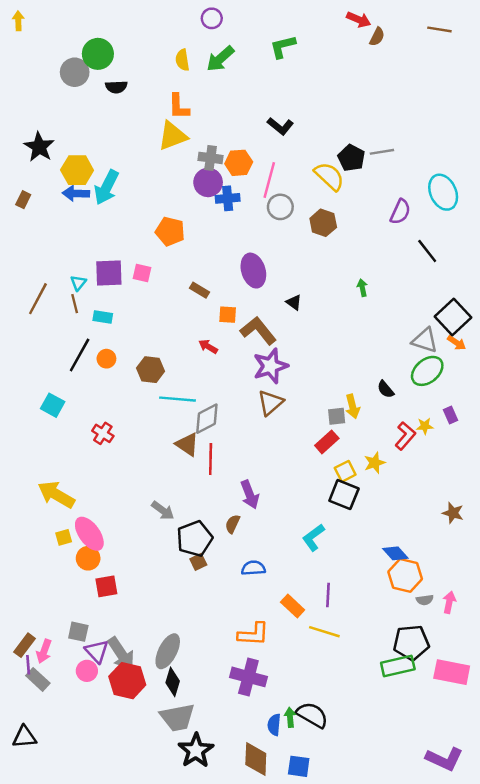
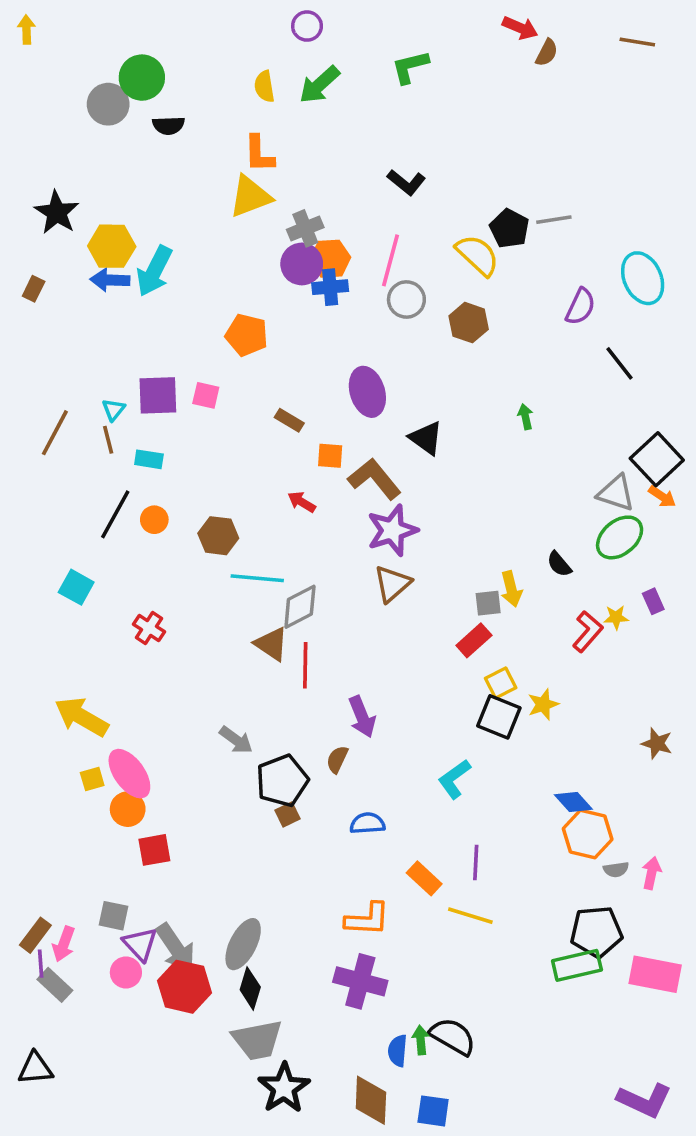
gray cross: (211, 158) -> (305, 228), turned -30
orange hexagon: (239, 163) -> (330, 259), moved
black triangle: (294, 302) -> (426, 438), size x1.5
yellow star: (375, 463) -> (543, 704), moved

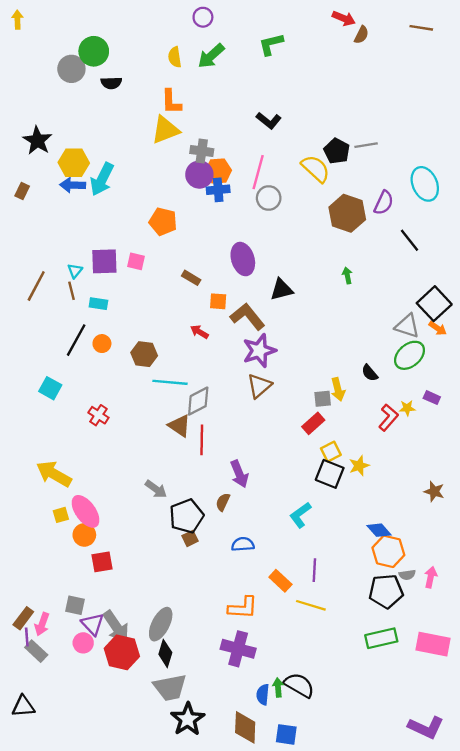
gray cross: (305, 228) -> (202, 151), turned 30
brown hexagon: (469, 323) -> (347, 213), moved, size x1.4
black triangle: (426, 438) -> (282, 290), turned -50
purple rectangle: (653, 601) -> (432, 398), turned -42
black pentagon: (596, 932) -> (386, 591), moved

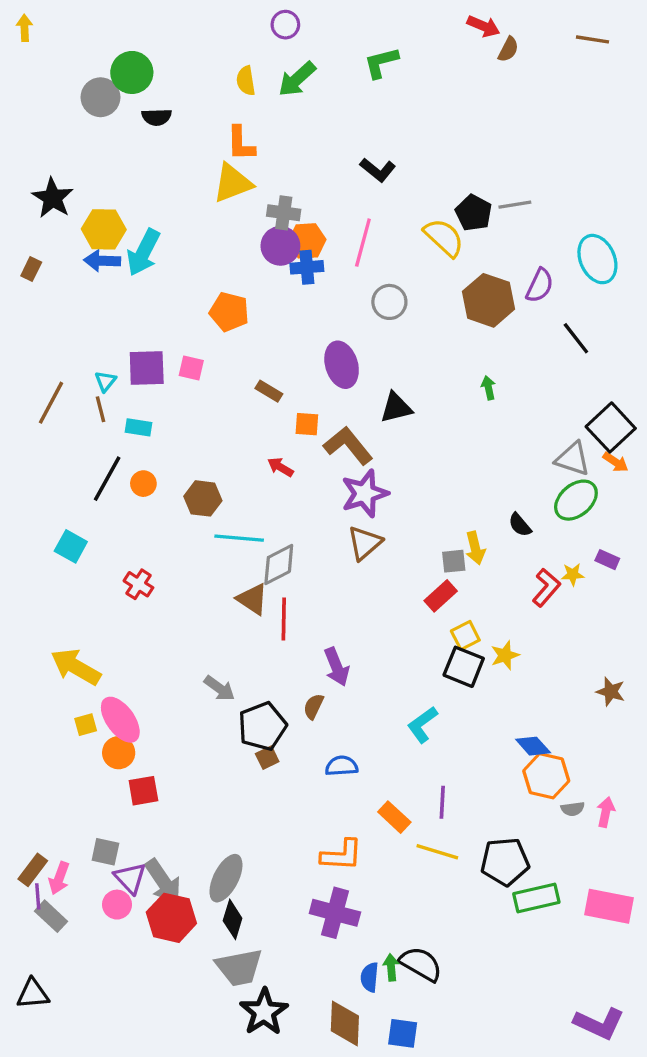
gray circle: (269, 198) -> (389, 302), moved
black pentagon: (386, 591) -> (505, 862), moved

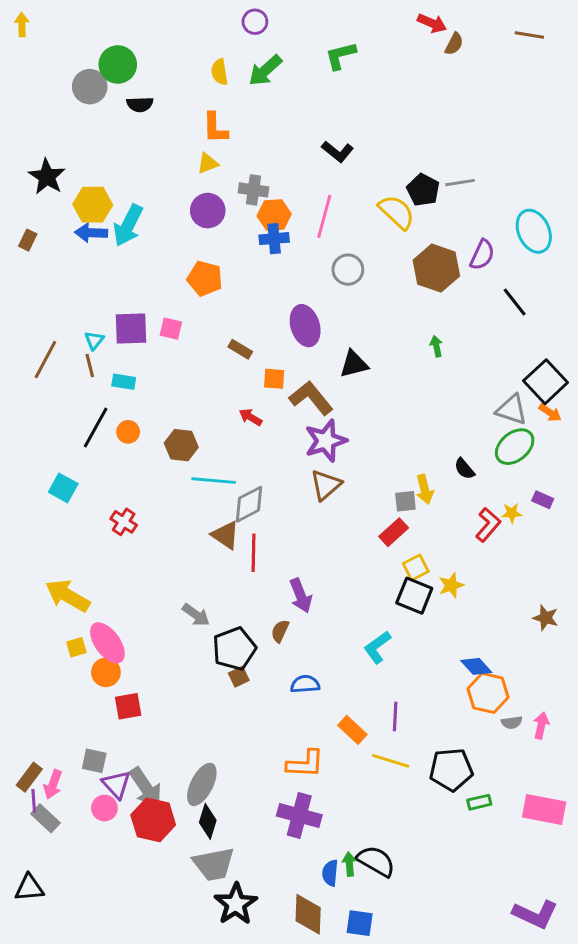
yellow triangle: (233, 183) -> (208, 163), size x0.6
purple circle: (280, 246) -> (208, 211), moved
green rectangle: (536, 898) -> (479, 802), size x0.6

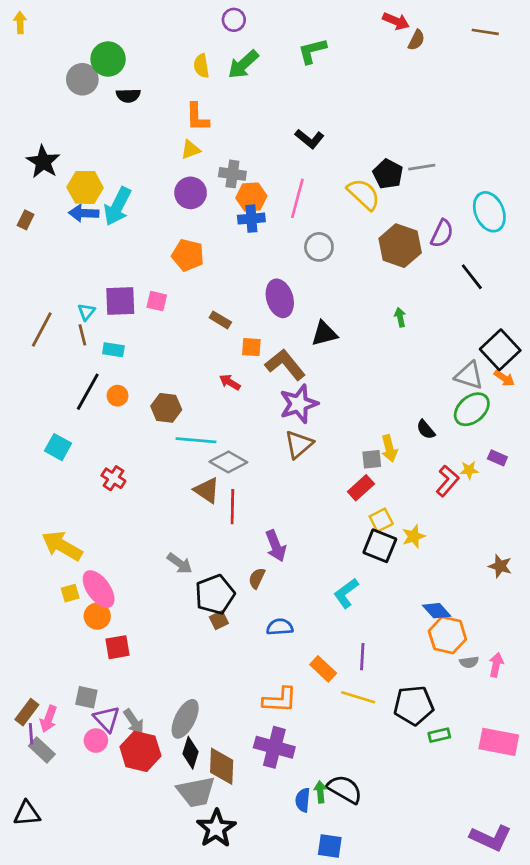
gray diamond: (249, 504) -> (228, 462), turned 57
gray arrow: (146, 787) -> (134, 722), size x0.7
brown diamond: (308, 914) -> (222, 766), moved

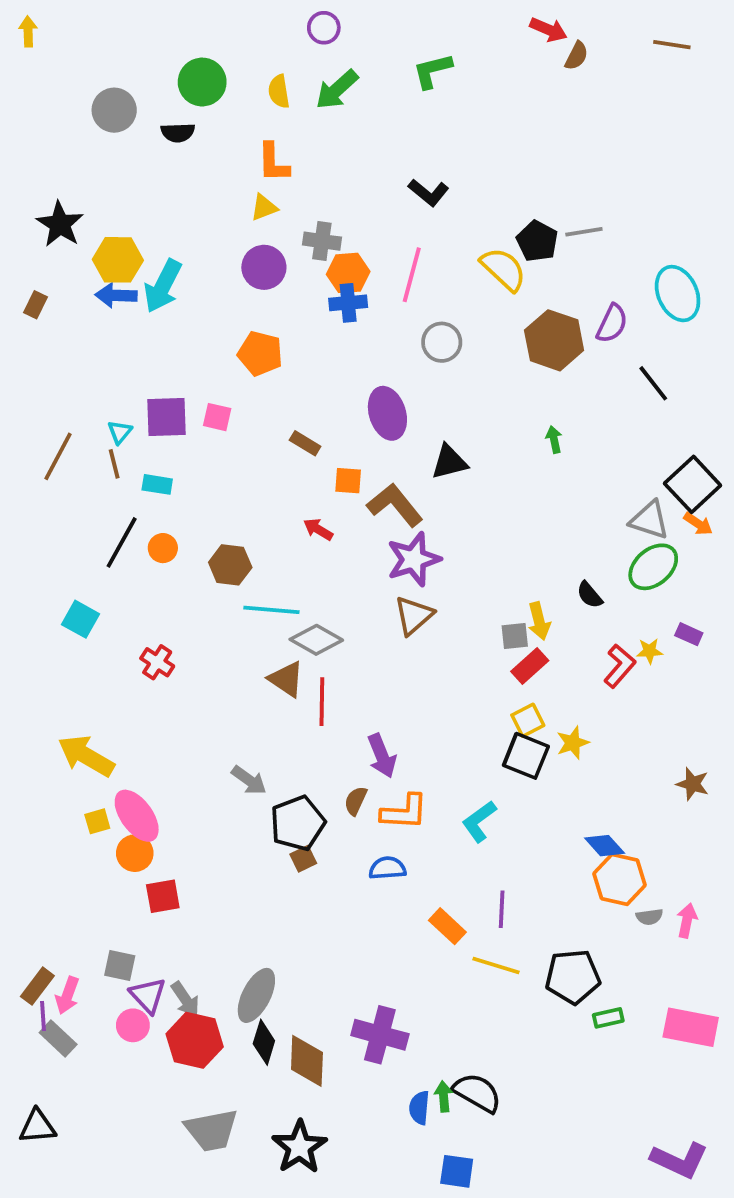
green circle: (108, 59) -> (202, 82), moved
red rectangle: (361, 488) -> (530, 666), moved
orange L-shape: (280, 700) -> (404, 812), moved
gray trapezoid: (196, 792) -> (211, 1130), moved

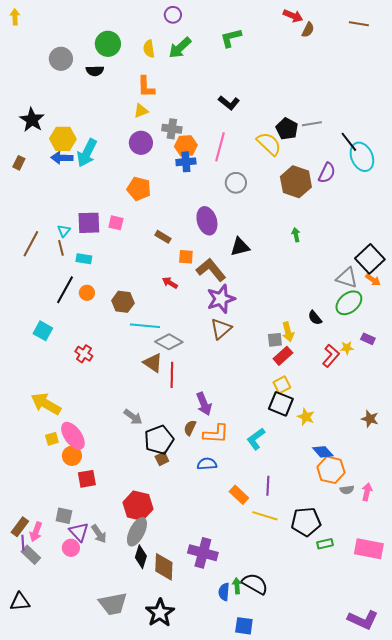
black line: (653, 383) -> (349, 142), moved
yellow star: (573, 743) -> (306, 417), moved, turned -30
red hexagon: (195, 1040) -> (138, 506), moved

